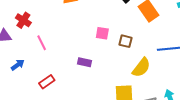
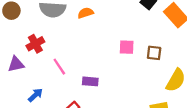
red cross: (23, 20) -> (35, 44), turned 35
purple rectangle: (85, 62) -> (90, 81), moved

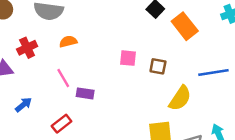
orange semicircle: (86, 13) -> (68, 42), moved
pink line: (59, 67) -> (63, 78), moved

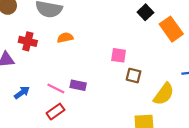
red cross: (27, 48) -> (28, 41), turned 36
brown square: (158, 66) -> (134, 76), moved
pink line: (63, 78) -> (56, 88), moved, turned -36

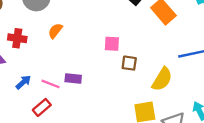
orange semicircle: (65, 38) -> (55, 31), turned -35
blue arrow: (22, 93) -> (23, 82), moved
red rectangle: (55, 112) -> (42, 107), moved

